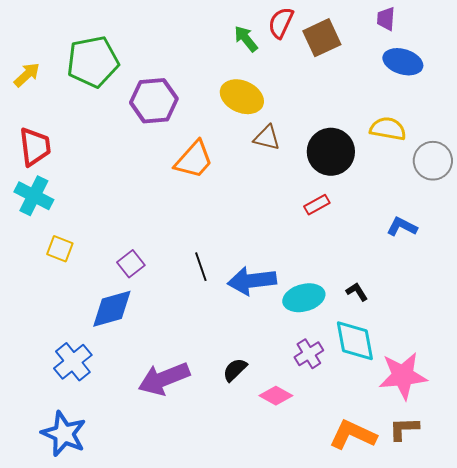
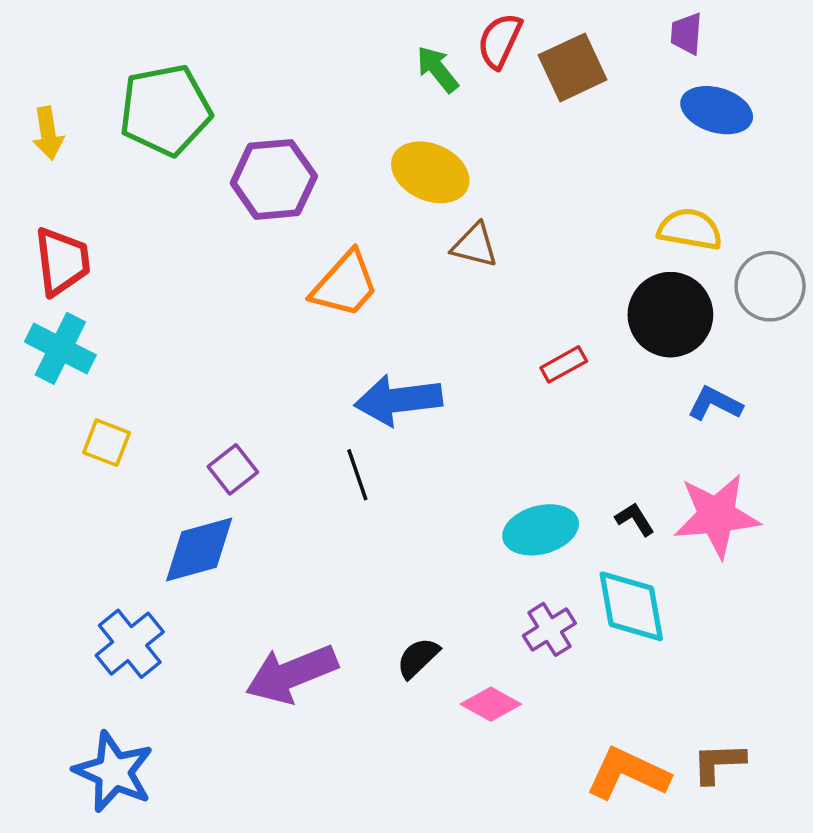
yellow arrow: (27, 75) -> (48, 133), turned 124
black circle: (331, 152) -> (670, 315), moved
blue arrow: (252, 281) -> (398, 400), moved
pink star: (403, 376) -> (717, 516), moved

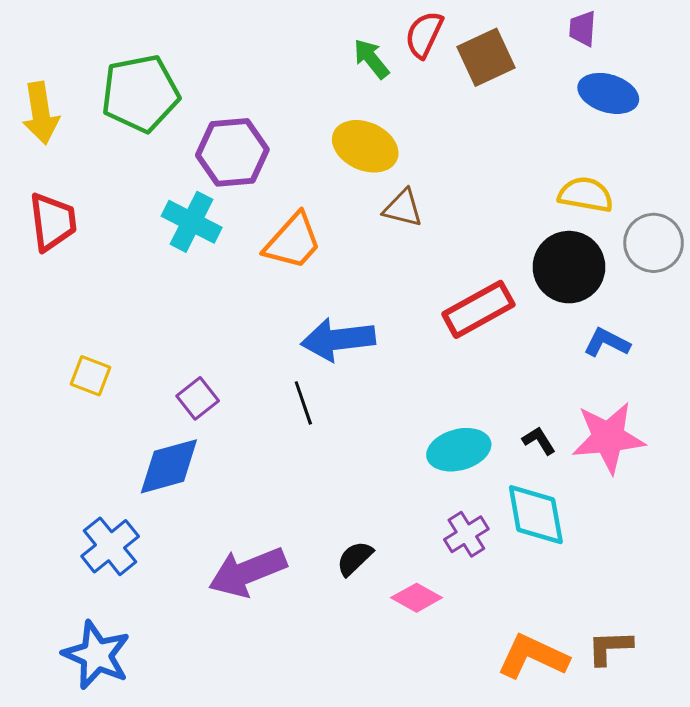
yellow arrow: (48, 133) -> (41, 113), size x1.4
cyan cross: (60, 348) -> (192, 222), moved
red rectangle: (564, 364) -> (478, 309), size x1.8

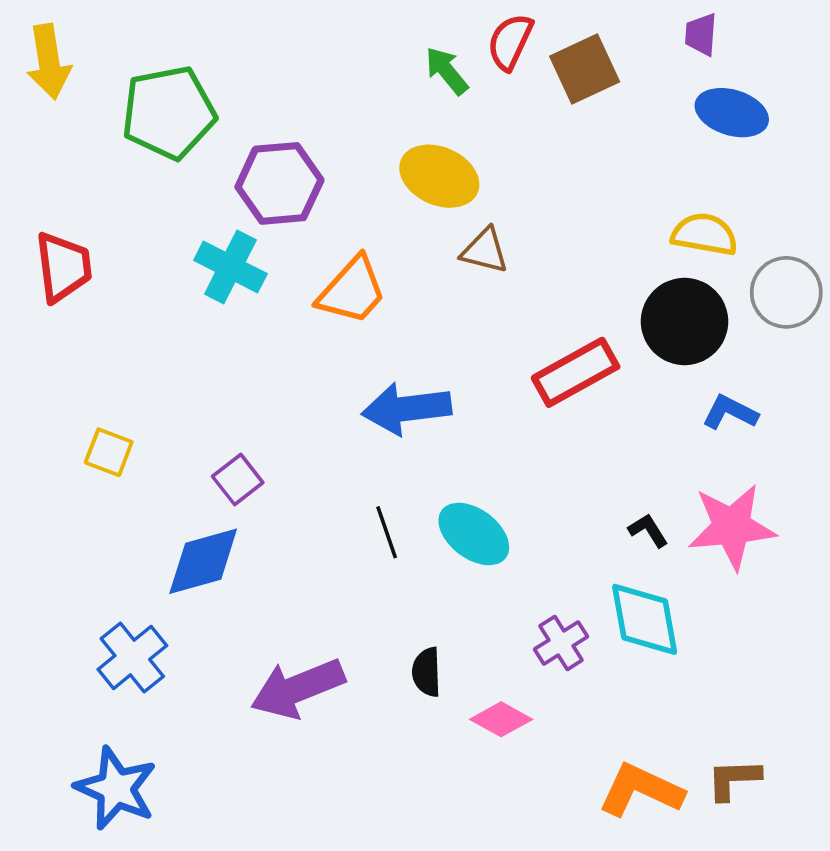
yellow arrow: (41, 113) -> (49, 62), moved
black line: (303, 403) -> (387, 532), moved
cyan ellipse: (459, 450) -> (474, 534), moved, turned 52
black semicircle: (355, 558) -> (427, 672), turned -48

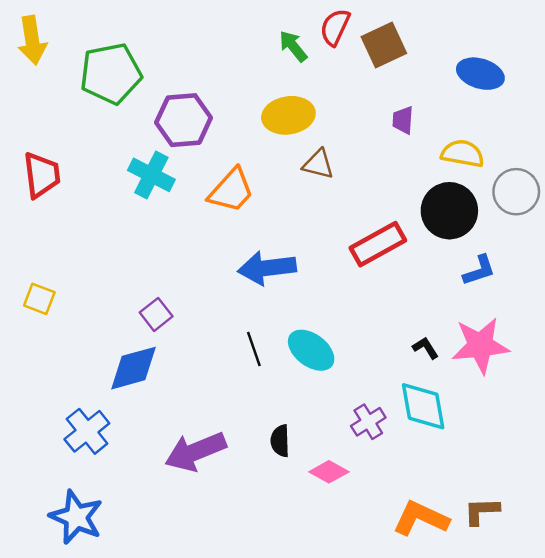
purple trapezoid: (701, 34) -> (403, 120), moved
yellow ellipse: (439, 176) -> (288, 115), turned -33
blue L-shape: (730, 412) -> (479, 270), turned 135
yellow square: (109, 452) -> (39, 299), moved

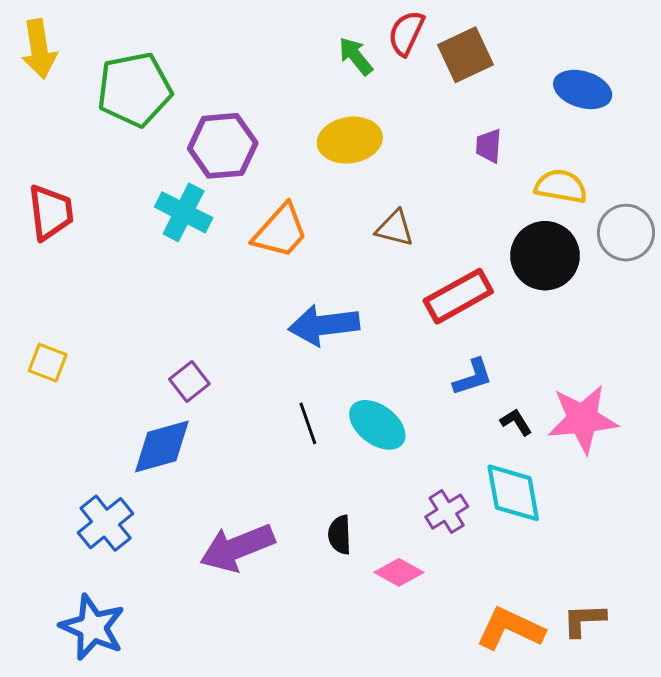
brown triangle: (318, 164) -> (395, 228), moved
blue L-shape: (479, 270) -> (473, 377), moved

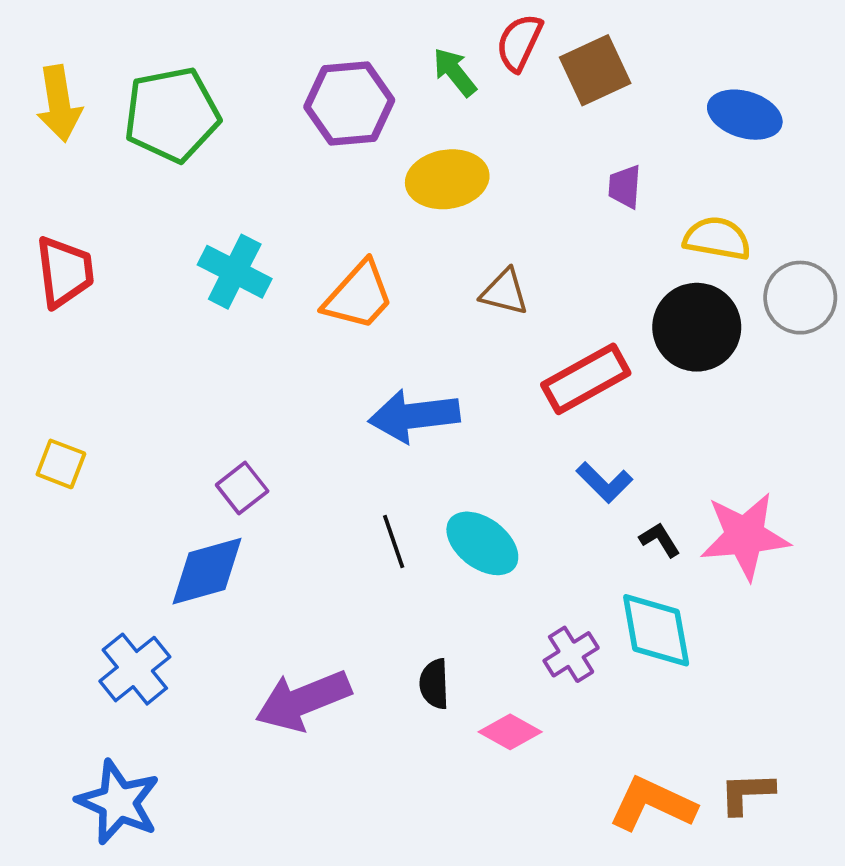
yellow arrow: (39, 49) -> (59, 104), moved
purple hexagon: (223, 146) -> (349, 104), moved
blue L-shape: (473, 377) -> (604, 482), turned 63

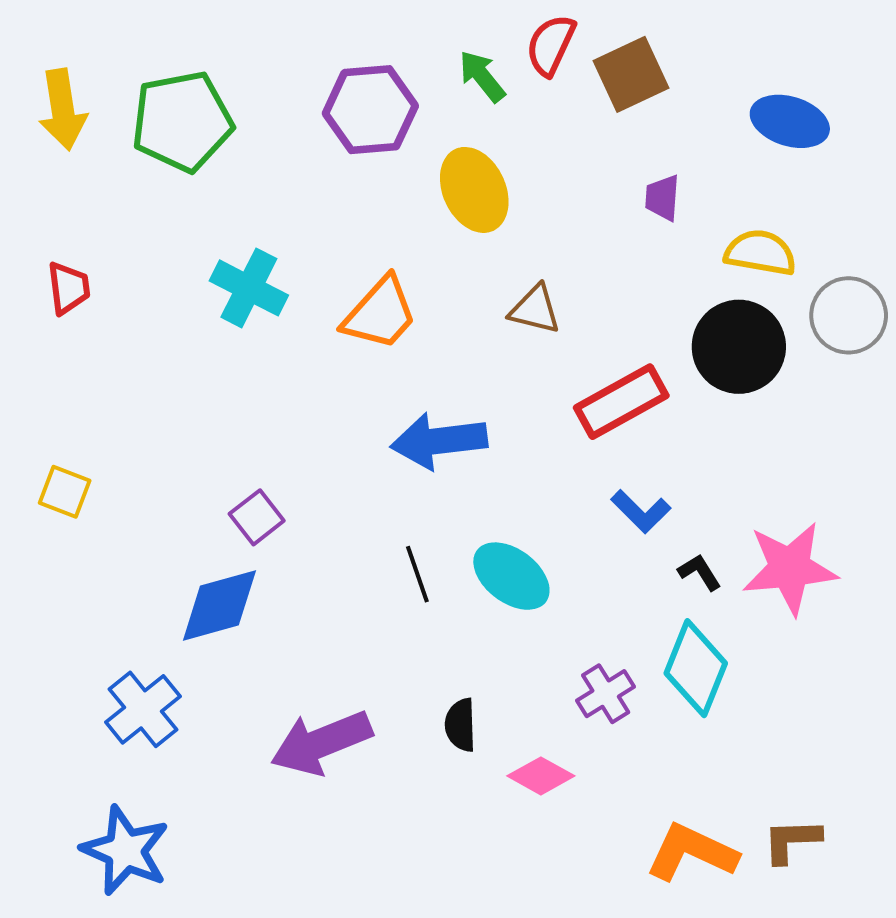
yellow ellipse: (447, 179) -> (474, 190), turned 74
red trapezoid: (65, 272) -> (69, 288), size x0.7
cyan diamond: (656, 630) -> (696, 668), turned 32

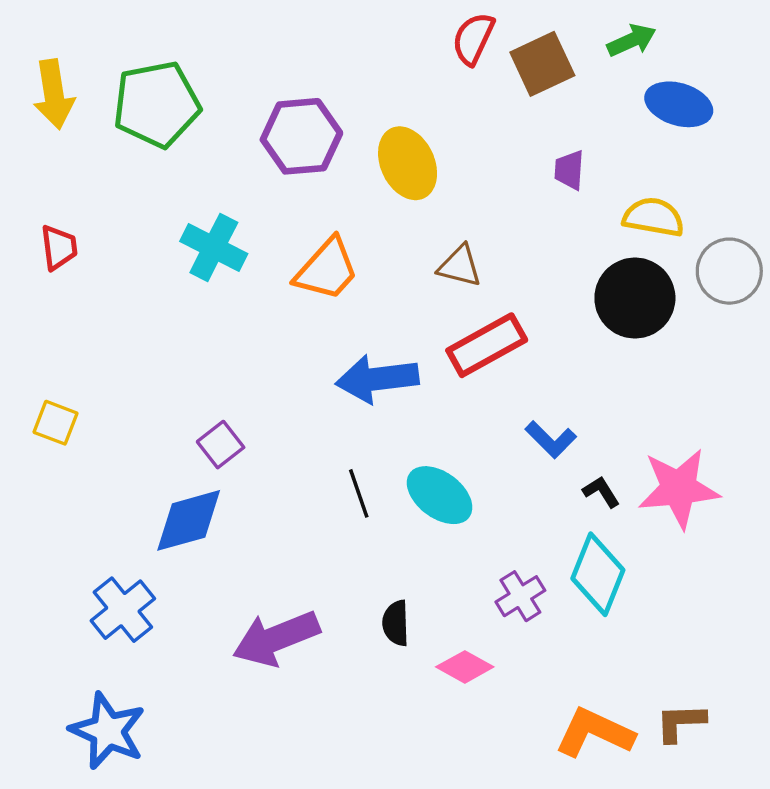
green arrow: (482, 76) -> (632, 40), moved, turned 105
purple hexagon: (370, 110) -> (301, 136), moved
red rectangle: (621, 402) -> (487, 345), moved

